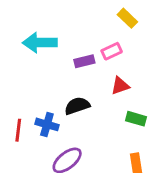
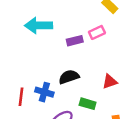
red triangle: (120, 86) -> (110, 82), moved
green rectangle: (136, 119) -> (88, 104), moved

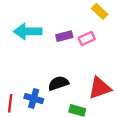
purple rectangle: (75, 41) -> (64, 36), moved
red triangle: (110, 82) -> (100, 88), size x1.5

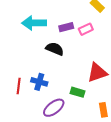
black semicircle: (58, 83) -> (55, 49), moved, turned 42

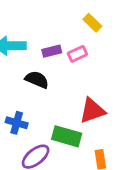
green rectangle: (78, 92) -> (67, 136), size x1.5

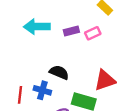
black semicircle: (37, 80) -> (59, 72), moved

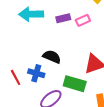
red line: (20, 95) -> (16, 77), turned -35

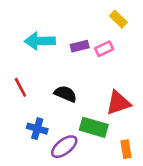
blue cross: (36, 73) -> (37, 129), moved
red line: (16, 77) -> (20, 87), moved

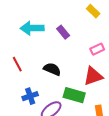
purple rectangle: (80, 46) -> (63, 32), turned 64
pink rectangle: (104, 49) -> (97, 49), moved
blue cross: (37, 129) -> (30, 96), turned -35

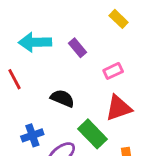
pink rectangle: (97, 49) -> (113, 71), moved
red line: (17, 64) -> (15, 79), moved
green rectangle: (74, 95) -> (93, 134), turned 30

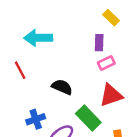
purple rectangle: (77, 48) -> (99, 43), moved, turned 42

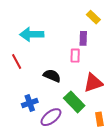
pink rectangle: (106, 63) -> (75, 56), moved, turned -64

